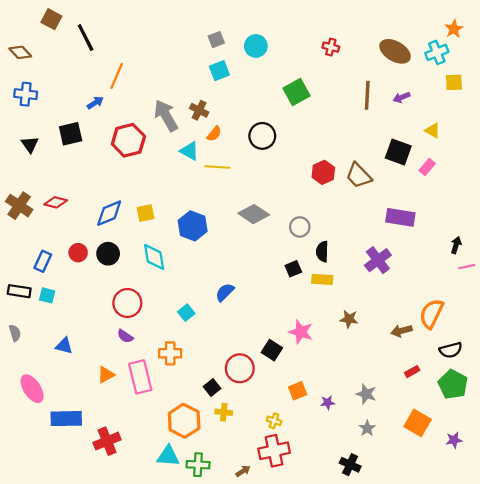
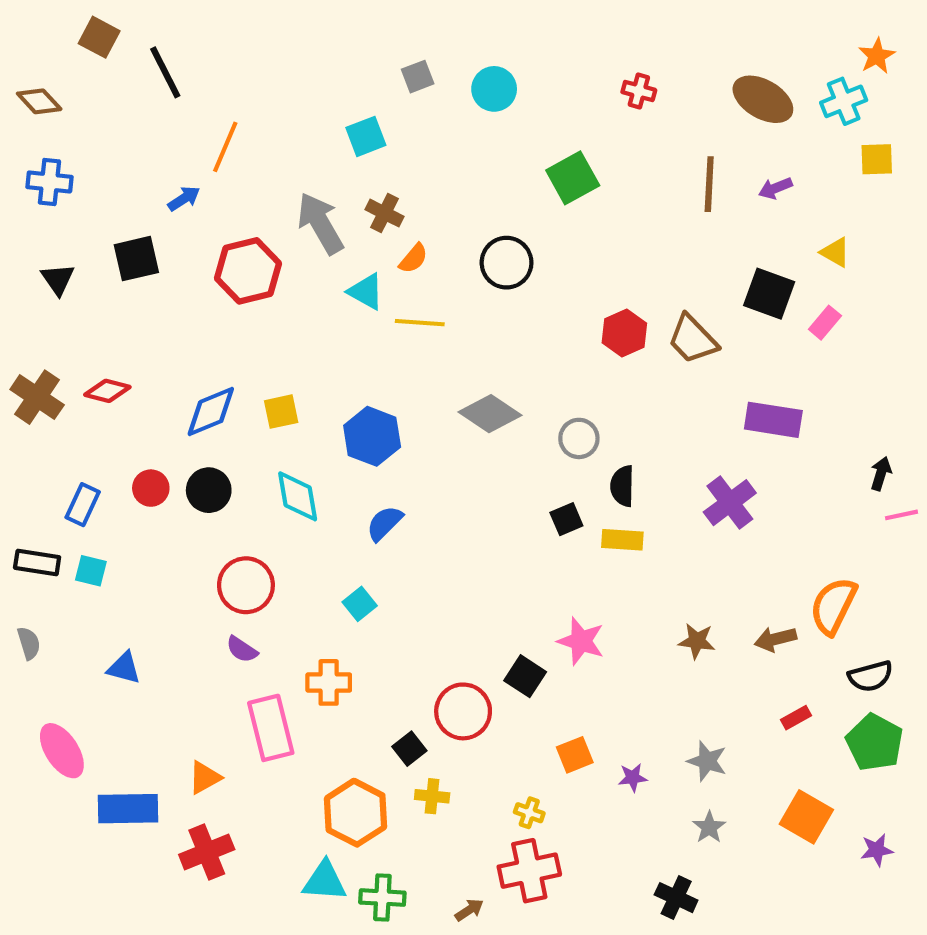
cyan square: (219, 71) -> (366, 136), moved
blue semicircle: (225, 292) -> (385, 523), moved
brown star: (349, 319) -> (697, 641), moved
orange triangle: (106, 375) -> (205, 778), moved

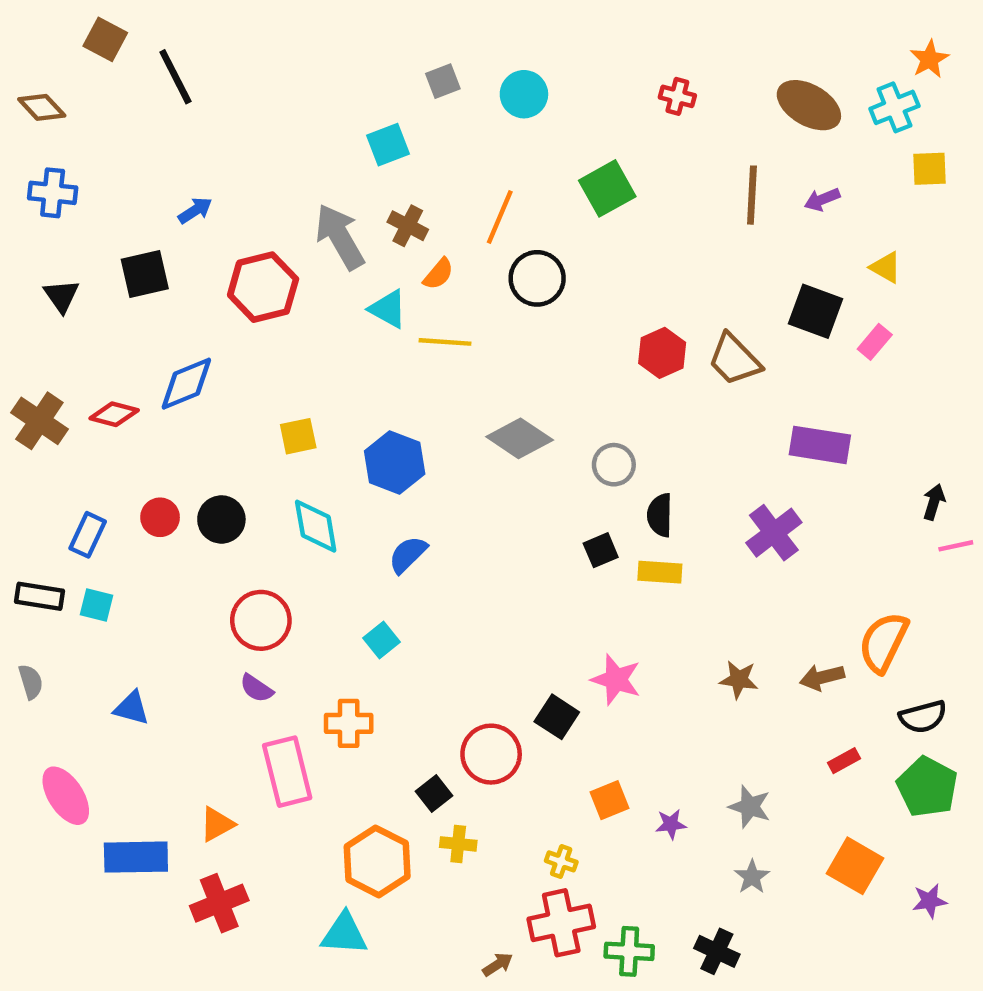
orange line: (225, 147) -> (500, 217), moved
blue diamond: (211, 412) -> (186, 384), moved
green cross: (382, 898) -> (629, 951), moved

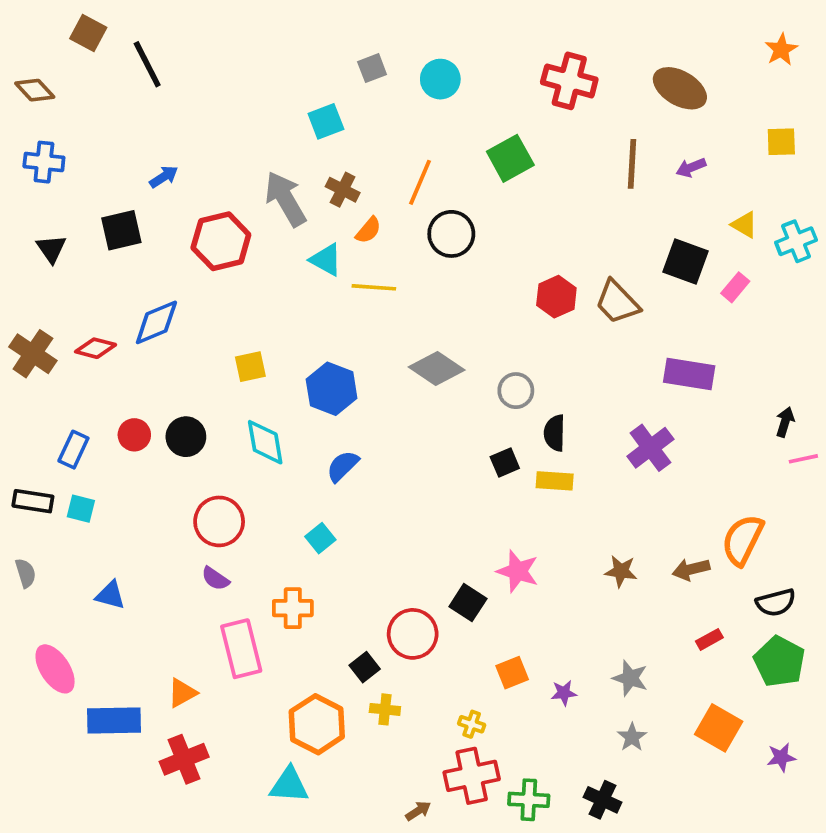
red cross: (677, 96) -> (569, 81), size x1.8
cyan cross: (894, 107) -> (796, 241), moved

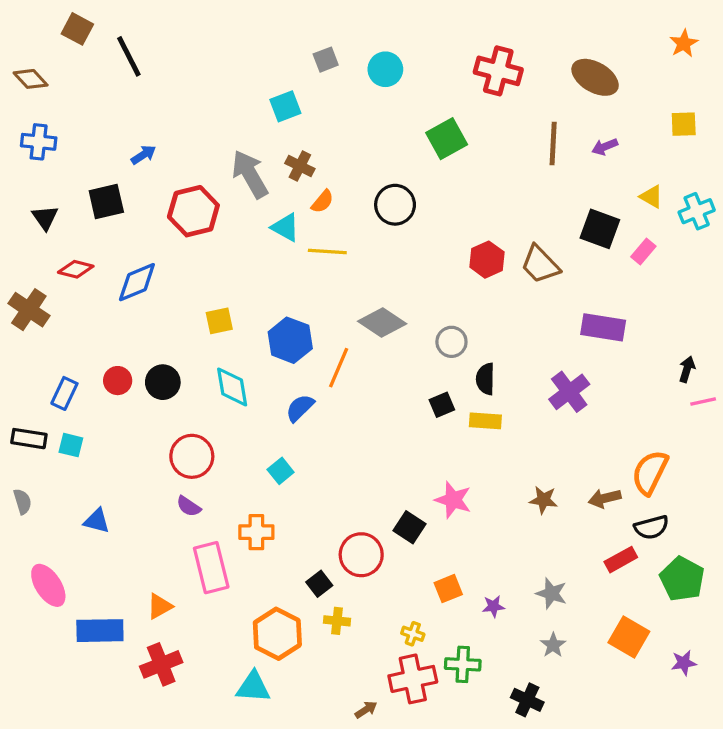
orange line: (420, 182) -> (339, 368), moved
red diamond: (96, 348) -> (76, 269), moved
black semicircle: (776, 603) -> (651, 527), moved
red rectangle: (709, 639) -> (621, 560), size x1.4
green cross: (529, 800) -> (463, 664), moved

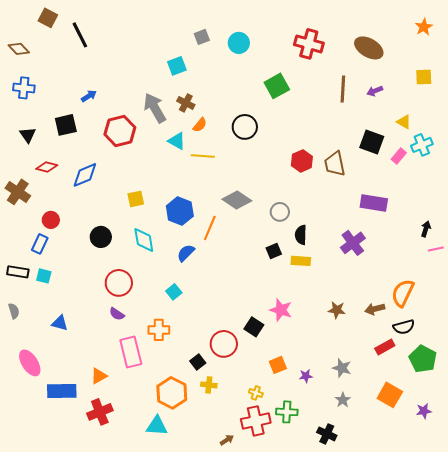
cyan cross: (697, 211) -> (422, 145), moved
brown trapezoid: (540, 264) -> (335, 164), turned 32
red circle: (118, 381) -> (51, 220), moved

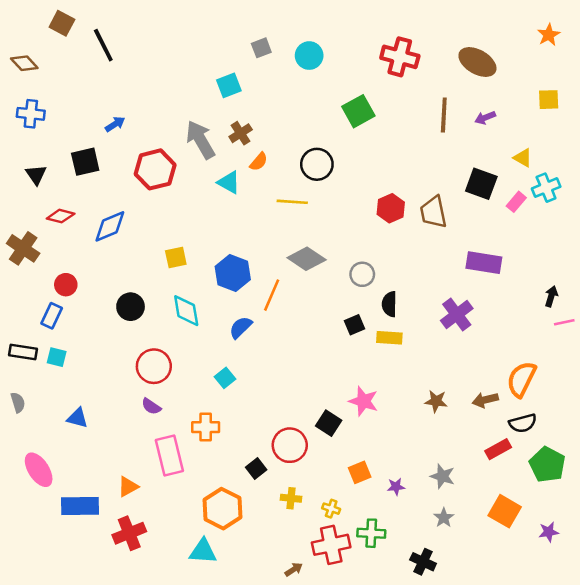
brown cross: (186, 103) -> (241, 133), turned 30
yellow line: (203, 156) -> (292, 202), moved
yellow cross: (209, 385) -> (291, 498), moved

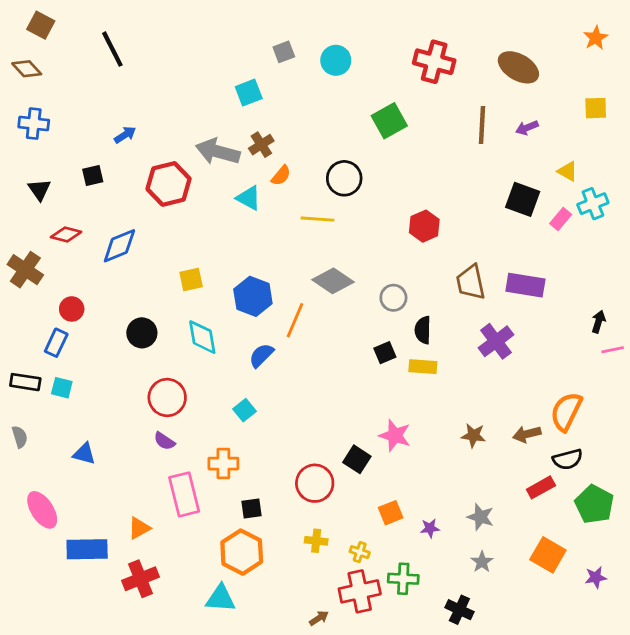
brown square: (62, 23) -> (41, 25), moved
gray arrow: (200, 140) -> (218, 152), turned -45
black square: (85, 162) -> (93, 176), size x0.7
brown trapezoid: (433, 212) -> (471, 282), moved
black square: (256, 468) -> (251, 508), moved, turned 30

